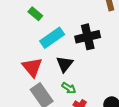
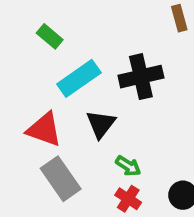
red triangle: (32, 67) -> (44, 129), turned -30
green arrow: (69, 88) -> (128, 166), moved

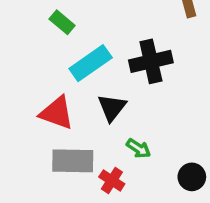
gray rectangle: (61, 179) -> (73, 161), turned -54
red cross: (128, 199) -> (112, 180), moved

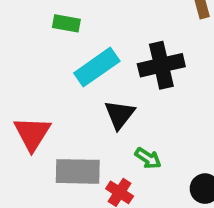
green rectangle: (62, 22) -> (66, 23), turned -30
red triangle: (57, 113) -> (32, 134), moved, turned 42

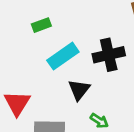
green rectangle: (66, 23) -> (41, 25), turned -30

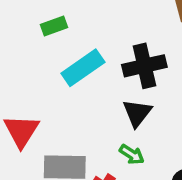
black triangle: (79, 90) -> (137, 113), moved

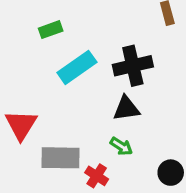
black triangle: (137, 113) -> (126, 108), turned 44

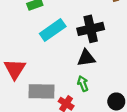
green arrow: (121, 146) -> (83, 84), turned -144

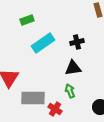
black cross: (91, 29) -> (77, 42), size x0.6

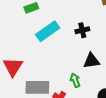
black triangle: (73, 68) -> (92, 61), moved

